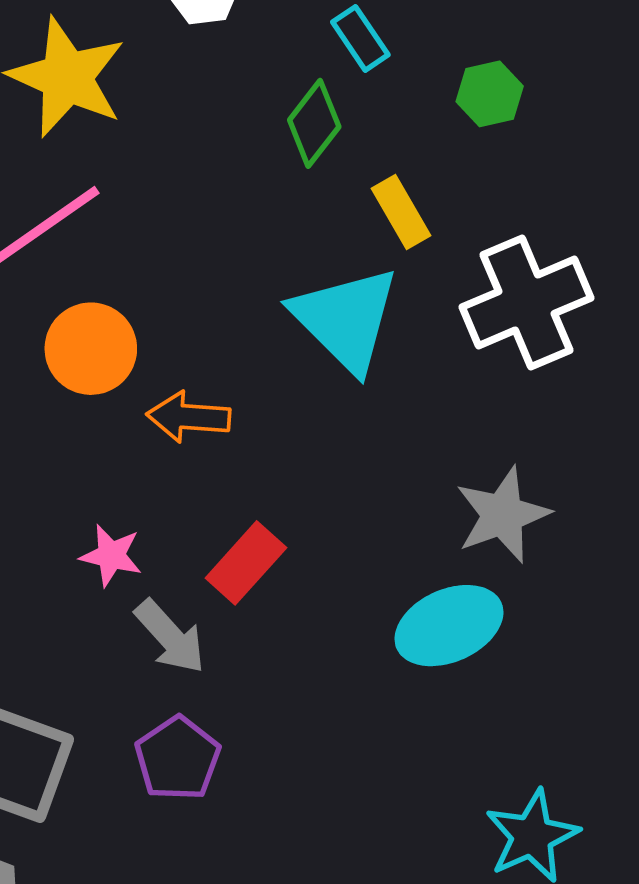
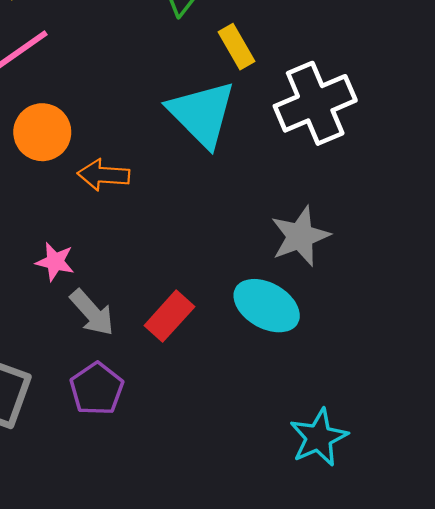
red rectangle: (246, 563) -> (169, 316), moved
cyan ellipse: (449, 626) -> (267, 306), turned 54

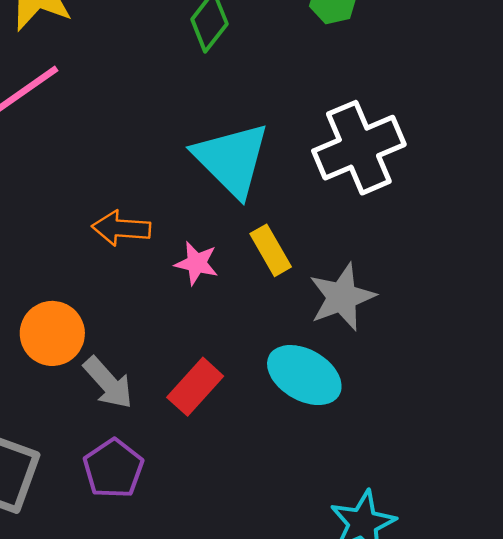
yellow rectangle: (237, 47) -> (271, 250), moved
orange circle: (42, 132) -> (52, 333), moved
pink star: (55, 262) -> (197, 263), moved

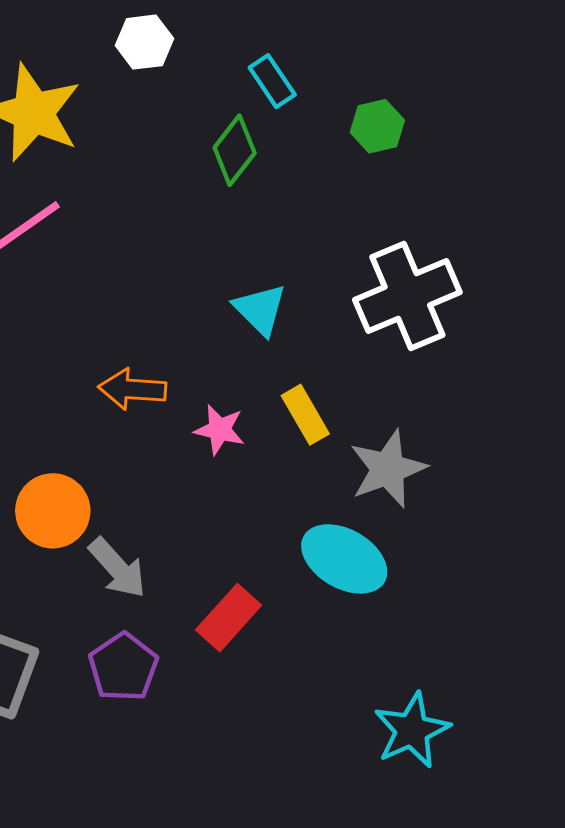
cyan triangle: (232, 159) -> (260, 310), size x0.6
red rectangle: (195, 387) -> (229, 618), moved

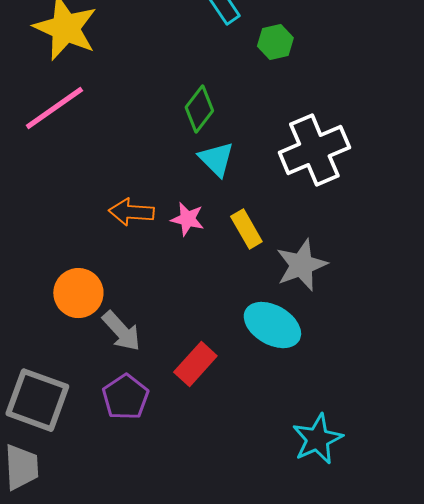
green hexagon: (377, 126) -> (275, 42), moved
green diamond: (235, 150) -> (199, 109), moved
pink star: (220, 430) -> (187, 219), moved

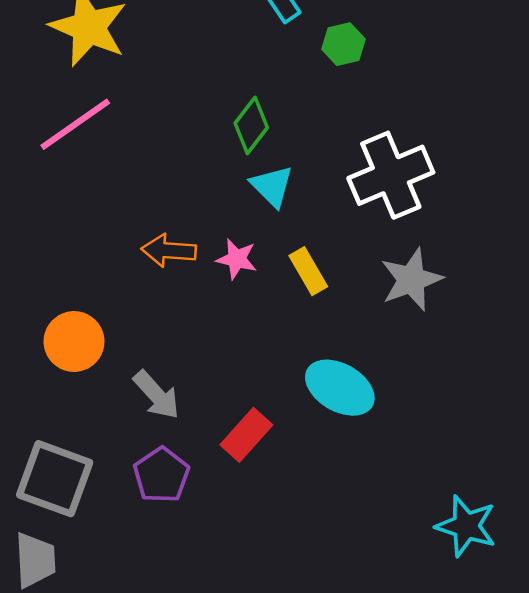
gray star: (301, 265) -> (411, 280), moved
orange circle: (78, 293) -> (74, 342), moved
cyan star: (317, 439) -> (466, 526), moved, turned -30

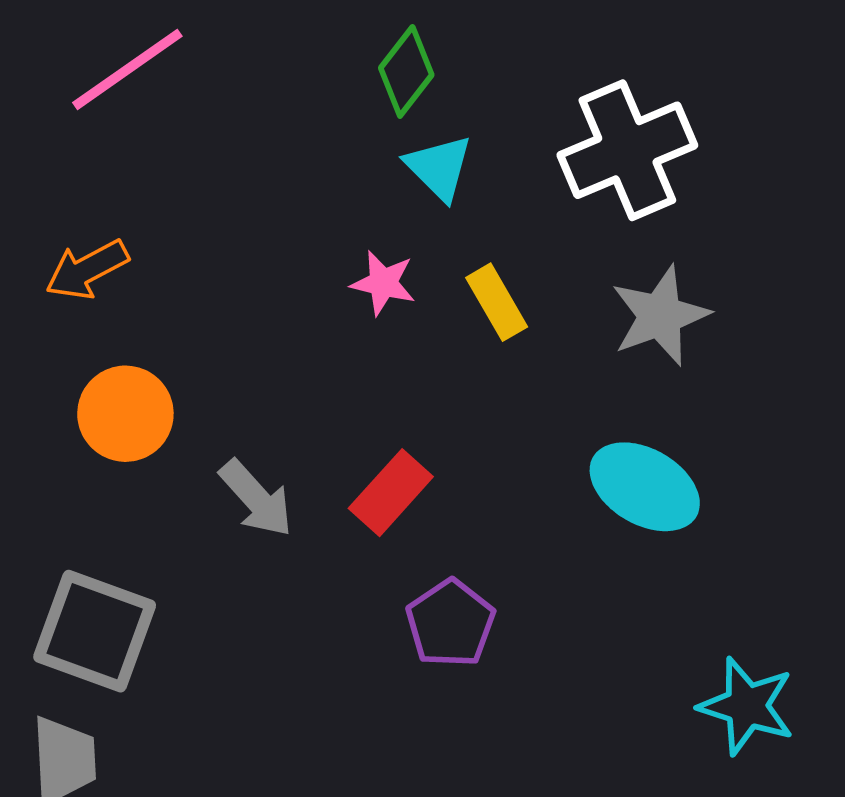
orange arrow: (169, 250) -> (87, 269), moved, turned -32
cyan ellipse: (340, 388) -> (645, 487), moved
red rectangle: (246, 435) -> (391, 493), moved
purple pentagon: (161, 475) -> (450, 623), moved

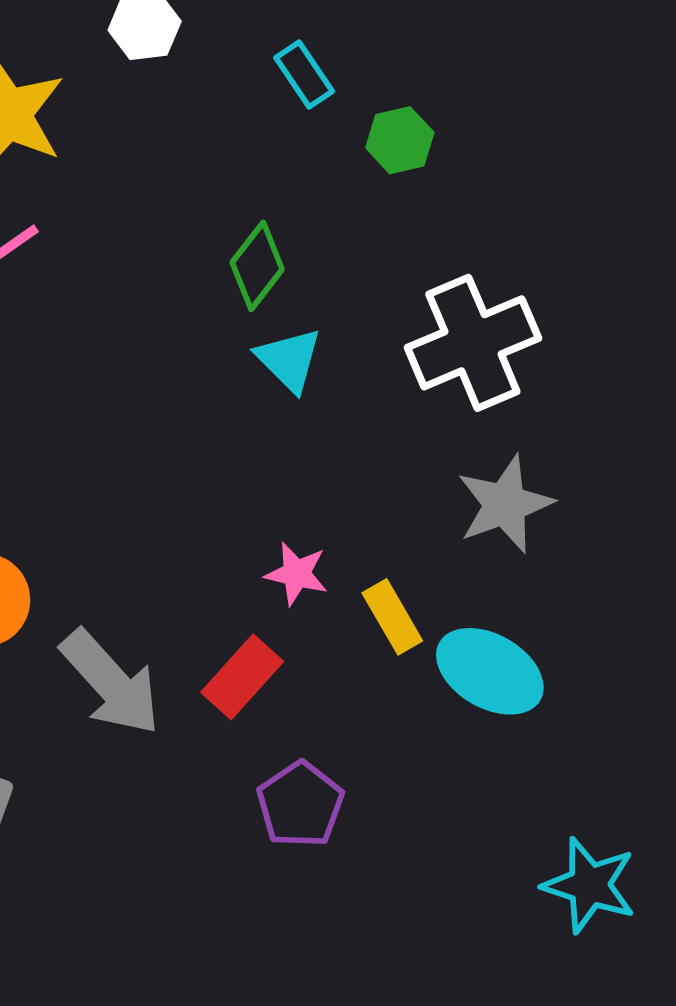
pink star: (383, 283) -> (297, 574), moved
yellow rectangle: (497, 302) -> (392, 617), moved
gray arrow: (256, 498) -> (111, 683), size x1.4

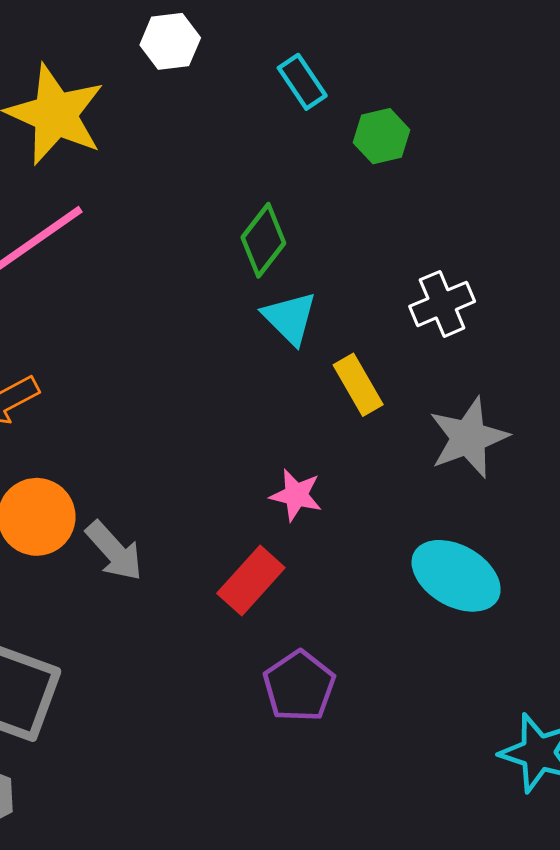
white cross: (473, 343) -> (442, 304), size x0.6
yellow rectangle: (392, 617) -> (358, 385), moved
gray arrow: (111, 683) -> (114, 551), moved, size x0.7

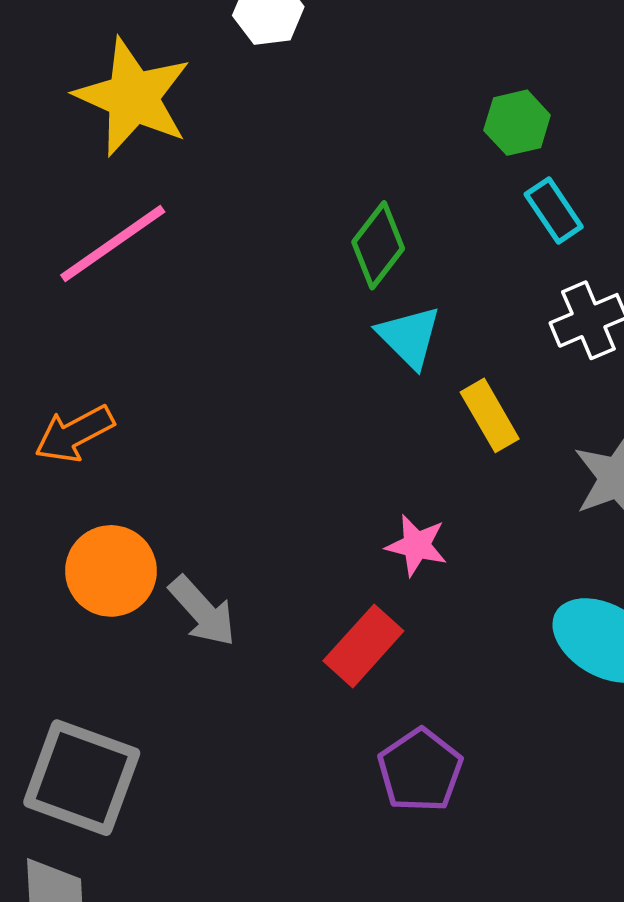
cyan rectangle: (302, 82) -> (554, 211), moved

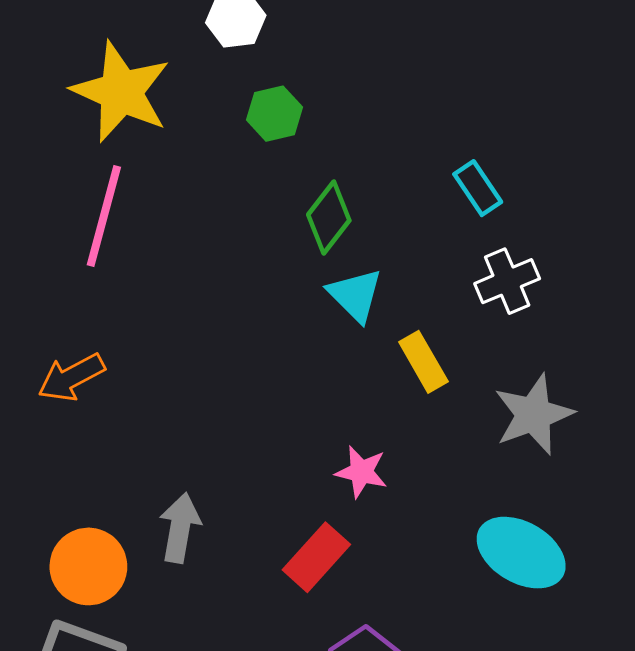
green hexagon: (517, 123) -> (275, 114), moved
pink line: (113, 243) -> (104, 216), turned -40
orange circle: (111, 571) -> (88, 566), moved
gray arrow: (202, 611) -> (180, 528), turned -128

